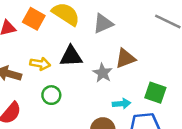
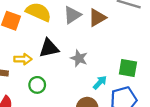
brown triangle: (125, 58) -> (97, 18), moved
cyan arrow: (121, 104) -> (100, 82), turned -32

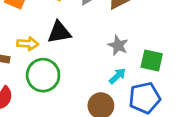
gray star: (79, 58) -> (118, 45), moved
green circle: (37, 85) -> (43, 75), size x1.6

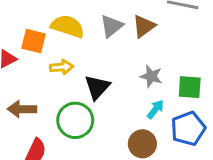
black triangle: (59, 32) -> (97, 87), moved, turned -30
yellow arrow: (28, 44) -> (62, 67), moved

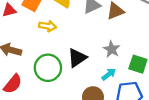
black triangle: (97, 87) -> (77, 58), moved

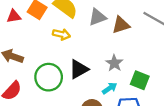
yellow arrow: (48, 26) -> (61, 34), moved

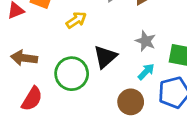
yellow arrow: (61, 34) -> (76, 20), turned -35

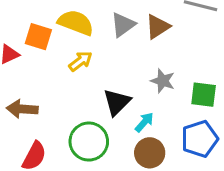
cyan arrow: (146, 72) -> (144, 122), moved
green circle: (72, 74) -> (89, 142), moved

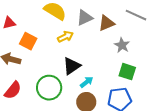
orange square: (38, 37) -> (28, 41), moved
yellow arrow: (80, 61) -> (65, 37), moved
gray star: (163, 81) -> (122, 45), moved

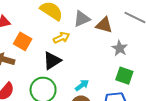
brown triangle: (106, 23) -> (104, 25), turned 36
black triangle: (72, 66) -> (52, 61), moved

